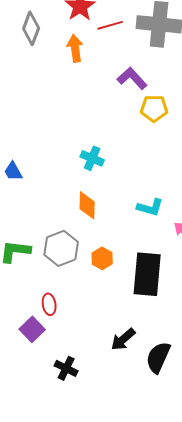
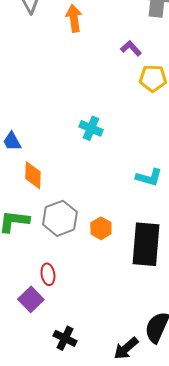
purple L-shape: (132, 78) -> (131, 48), size x0.7
orange diamond: (87, 205) -> (33, 175), moved
black arrow: (123, 339) -> (126, 348), moved

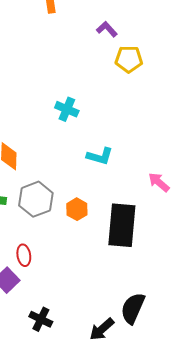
cyan L-shape: (149, 177) -> (100, 156), moved

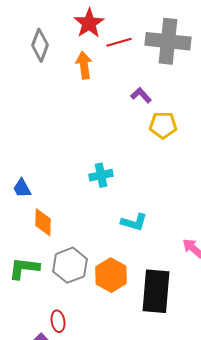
cyan cross: (67, 109) -> (101, 175), turned -35
orange hexagon: (77, 209) -> (111, 275), size x1.5

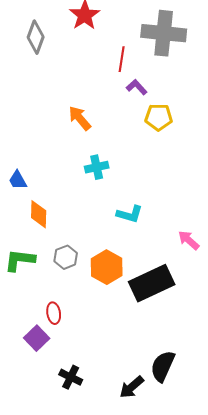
red line: (119, 42) -> (122, 59), moved, turned -65
orange arrow: (84, 65) -> (80, 118), moved, turned -32
gray hexagon: (70, 265) -> (66, 257), size x0.7
black rectangle: (156, 291) -> (152, 283), turned 60

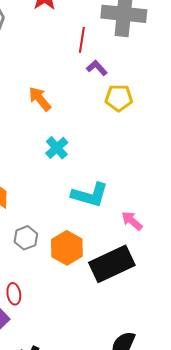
cyan cross: (97, 167) -> (57, 148), turned -30
cyan L-shape: (130, 214) -> (90, 195), size x1.4
pink arrow: (189, 240) -> (132, 221), moved

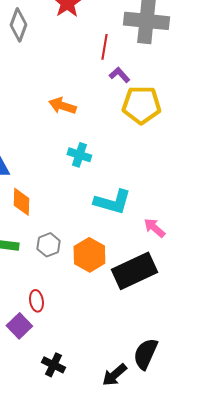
yellow pentagon: (119, 98) -> (141, 105), size x1.4
orange arrow: (40, 99) -> (62, 106), turned -32
cyan cross: (57, 148) -> (79, 155), turned -30

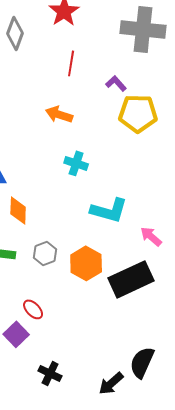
red line: (104, 47) -> (71, 63), moved
red ellipse: (36, 301) -> (33, 309), turned -35

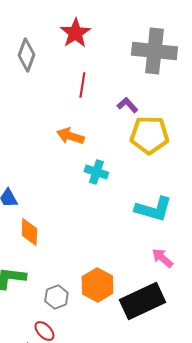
cyan cross: (76, 163) -> (96, 172), moved
cyan L-shape: (109, 210) -> (153, 209), moved
gray hexagon: (45, 253) -> (56, 297), moved

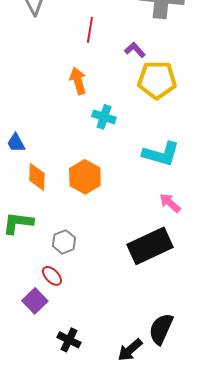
orange arrow: (70, 136) -> (78, 81), turned 56
orange hexagon: (97, 285) -> (85, 177), moved

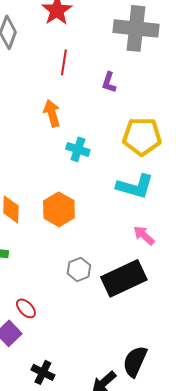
purple L-shape: (135, 50) -> (109, 82), turned -120
yellow pentagon: (157, 80) -> (142, 136), moved
gray hexagon: (64, 242) -> (79, 269), moved

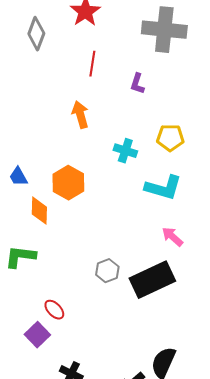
yellow pentagon: (142, 136) -> (170, 138), size x0.7
cyan cross: (78, 149) -> (125, 151), moved
orange hexagon: (59, 209) -> (68, 183), moved

